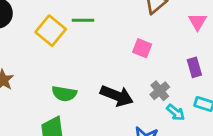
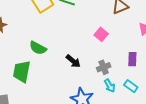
black arrow: (117, 96) -> (73, 61), size x0.7

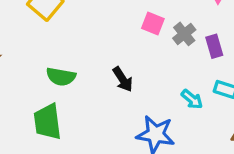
black arrow: (73, 61) -> (123, 79), turned 35
gray cross: (104, 67) -> (184, 34), moved

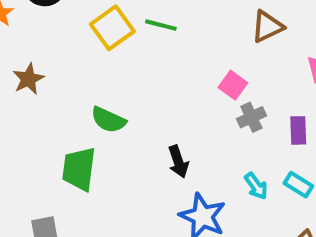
gray cross: (184, 34) -> (251, 117), moved
black arrow: (123, 79) -> (178, 162), moved

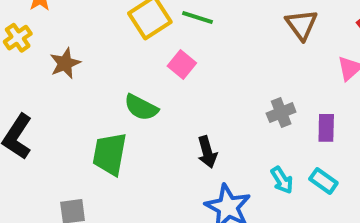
brown triangle: (267, 27) -> (301, 25), turned -44
pink square: (233, 85) -> (182, 65), moved

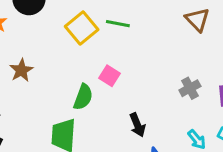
pink square: (182, 65) -> (110, 76), moved
green semicircle: (141, 107) -> (83, 97), turned -90

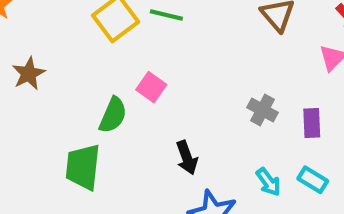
gray cross: (190, 88) -> (263, 110), turned -36

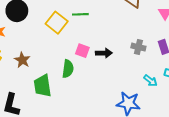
black arrow: (187, 158) -> (104, 53), moved, turned -56
green trapezoid: (83, 167) -> (43, 86), moved

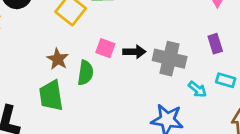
gray cross: (138, 47) -> (170, 59), moved, size x1.6
brown star: (22, 60) -> (58, 59), moved

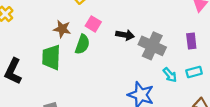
pink square: (105, 48) -> (93, 24), moved
brown star: (58, 59) -> (62, 29), turned -30
cyan rectangle: (226, 80) -> (194, 72), turned -42

